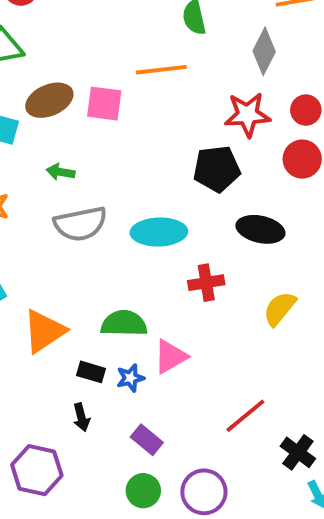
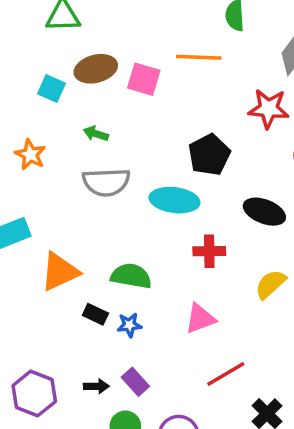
black pentagon: (217, 169) -> (209, 155), moved, turned -30
pink triangle: (170, 357) -> (200, 319), moved
black arrow: (81, 417) -> (96, 386), moved, turned -85

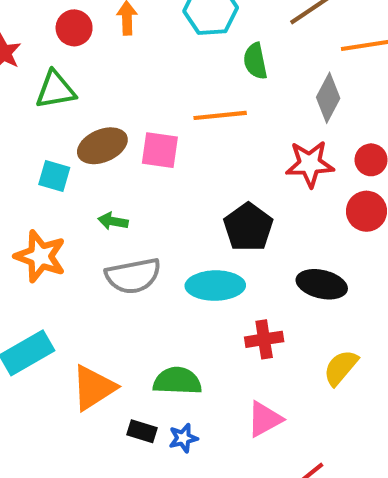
orange star: (30, 155) -> (40, 256), size x1.4

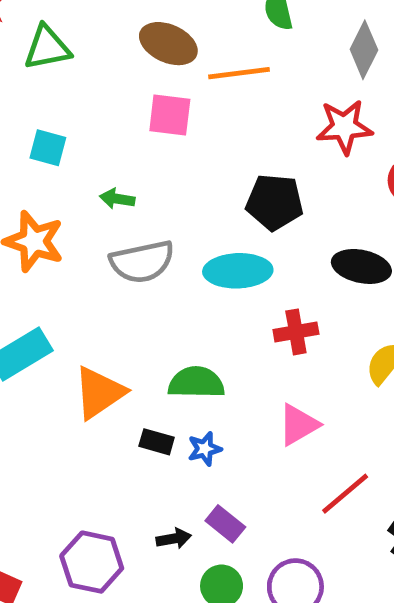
brown ellipse: (102, 146) -> (168, 44), moved, turned 48
black pentagon: (248, 227) -> (275, 202), turned -30

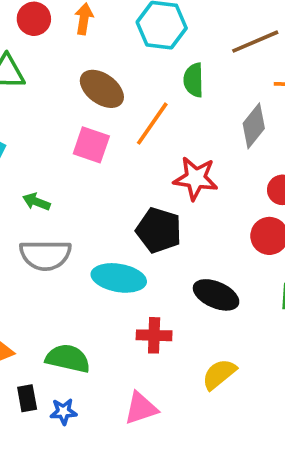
orange line: (239, 73) -> (152, 124), turned -60
red star: (344, 127) -> (196, 178), moved
black rectangle: (157, 442) -> (27, 398), turned 52

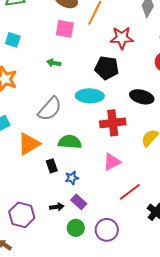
green arrow: (36, 202) -> (54, 63), moved
gray semicircle: (45, 255) -> (50, 109), moved, turned -40
red cross: (154, 335) -> (113, 123), size x1.4
blue star: (63, 412) -> (72, 178), moved

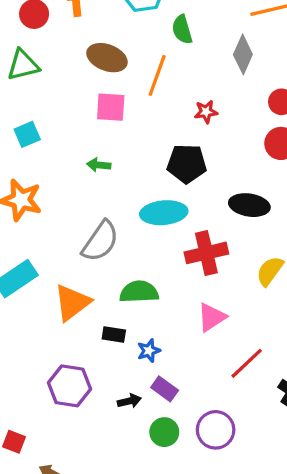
red star: (122, 38) -> (206, 112), size x0.6
cyan square: (13, 40) -> (27, 134), turned -35
black rectangle: (52, 166) -> (114, 335), turned -56
purple hexagon: (22, 215) -> (69, 386), moved

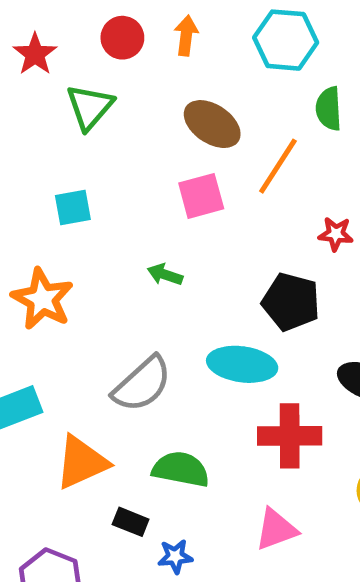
green triangle: (23, 65) -> (90, 107), turned -48
pink square: (111, 107) -> (201, 196), turned -32

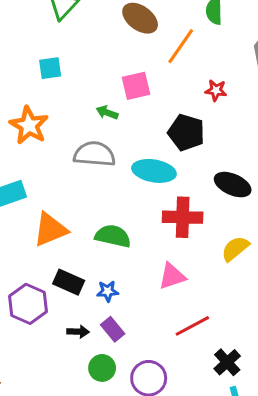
pink square: (201, 196) -> (136, 86), moved
gray semicircle: (142, 384) -> (94, 154), moved, turned -135
black rectangle: (131, 522) -> (69, 282), moved, size x1.4

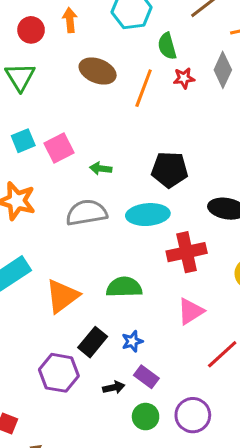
pink square: (136, 86) -> (59, 148), moved
red star: (216, 90) -> (184, 78), moved
green arrow: (107, 113) -> (101, 169), moved
black rectangle: (69, 282) -> (93, 342), turned -60

